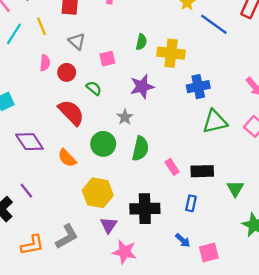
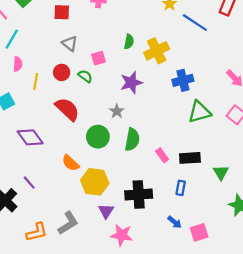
yellow line: (41, 26) -> (36, 82), moved, turned 35
yellow cross: (171, 53) -> (157, 51), turned -30
pink semicircle: (45, 63) -> (18, 64), moved
green semicircle: (94, 88) -> (85, 76), moved
orange semicircle: (67, 158) -> (70, 163), moved

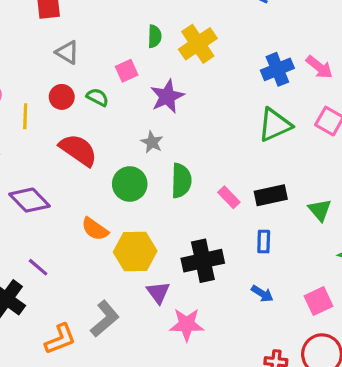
pink square: (98, 58) -> (127, 71), moved
blue cross: (183, 80) -> (277, 69), moved
pink square: (199, 232) -> (318, 301), moved

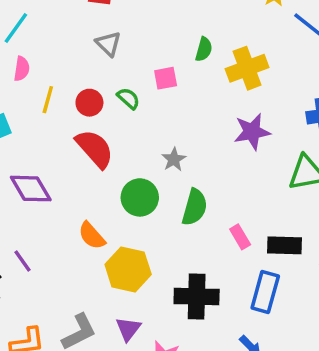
purple star: (167, 96) -> (252, 132), moved
red circle: (62, 97) -> (89, 103), moved
blue rectangle: (264, 242) -> (265, 292), size x1.6
purple triangle: (158, 292) -> (128, 329), moved

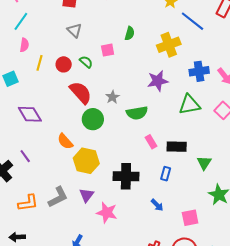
yellow cross: (247, 68) -> (169, 45), moved
red semicircle: (95, 149) -> (81, 93), moved
green semicircle: (195, 207) -> (137, 113), moved, turned 65
blue rectangle: (265, 292) -> (166, 174), size x0.6

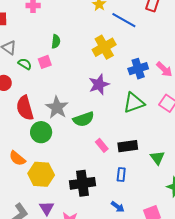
green semicircle: (130, 33) -> (56, 41), moved
green semicircle: (86, 62) -> (25, 64), moved
red semicircle: (81, 93) -> (25, 108), turned -145
gray star: (112, 97) -> (57, 107), size x1.6

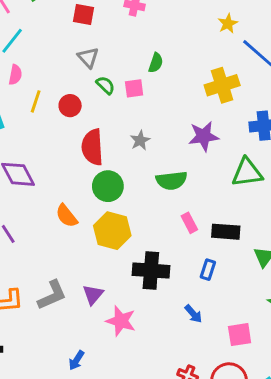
gray star: (57, 107) -> (140, 140), moved, size x0.6
yellow hexagon: (41, 174) -> (112, 231), moved

